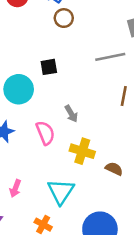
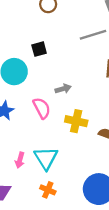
gray arrow: (71, 114) -> (63, 89), turned -70
cyan triangle: (61, 191) -> (46, 158), moved

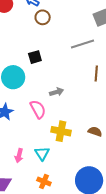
yellow cross: (76, 121) -> (61, 131), moved
cyan triangle: (46, 158) -> (42, 153), size x0.7

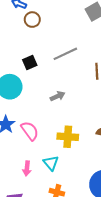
gray line: (83, 44) -> (65, 54), moved
pink semicircle: (38, 109) -> (30, 131), moved

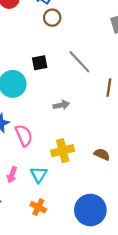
gray line: (65, 54) -> (79, 62), turned 60
yellow cross: (68, 137) -> (63, 151), turned -30

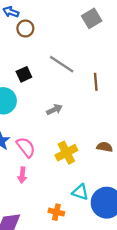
pink arrow: (12, 175) -> (22, 175), moved
cyan triangle: (39, 175) -> (80, 192), moved, turned -30

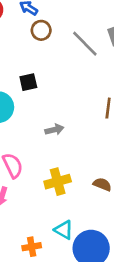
gray line: (62, 64) -> (85, 44), moved
orange cross: (56, 212) -> (32, 247), turned -35

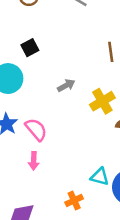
yellow cross: (58, 182) -> (102, 101), moved

